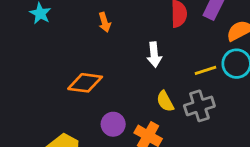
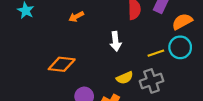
orange arrow: (105, 22) -> (76, 17), turned 80
yellow semicircle: (165, 101) -> (125, 78), turned -84

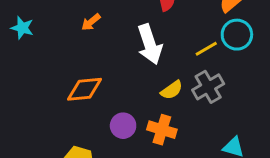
white arrow: (116, 41) -> (150, 44), size x1.5

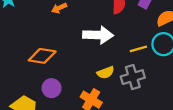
white arrow: (150, 44) -> (98, 35), turned -84
purple circle: (123, 126) -> (52, 88), moved

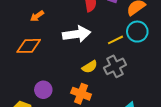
orange diamond: (42, 56) -> (29, 46), moved

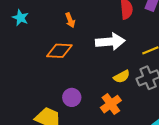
orange arrow: (37, 16) -> (70, 20), turned -80
orange cross: (81, 94) -> (111, 104), turned 30

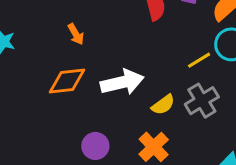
white arrow: (110, 42) -> (122, 82), moved

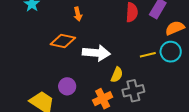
gray cross: (202, 101) -> (133, 91), moved
yellow semicircle: (163, 105) -> (117, 75), turned -49

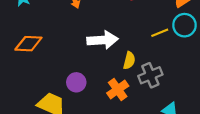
orange diamond: (63, 41) -> (28, 44), moved

